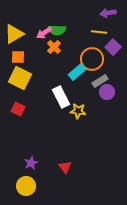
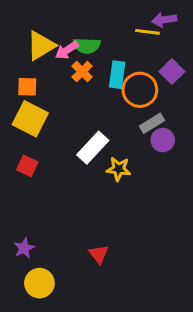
yellow line: (99, 32) -> (147, 32), moved
yellow triangle: (14, 34) -> (41, 46), moved
cyan rectangle: (77, 72) -> (117, 75), moved, turned -42
white rectangle: (61, 97) -> (93, 148), turned 70
purple star: (31, 163) -> (24, 248), moved

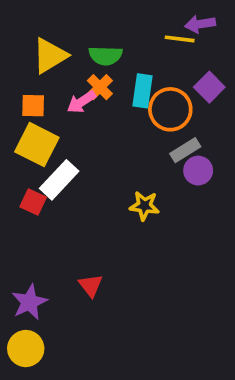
pink arrow: (67, 50) -> (81, 102), moved
white rectangle: (93, 148) -> (59, 180), moved
purple star: (24, 248) -> (29, 302), size x1.4
red triangle: (99, 254) -> (91, 285), moved
yellow circle: (39, 283) -> (26, 349), moved

